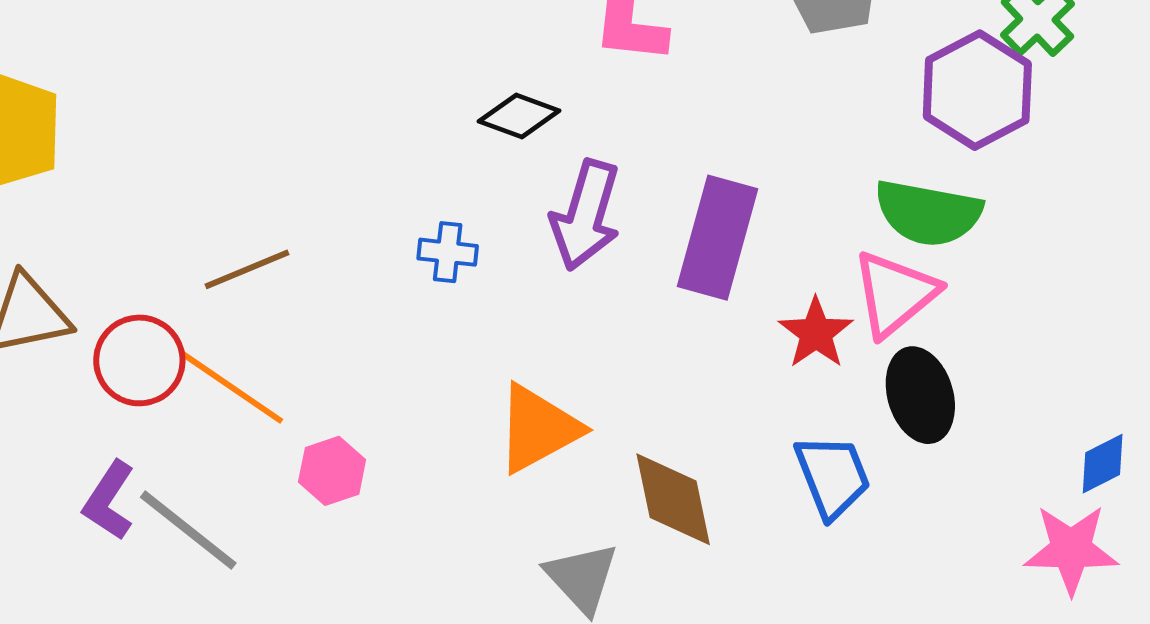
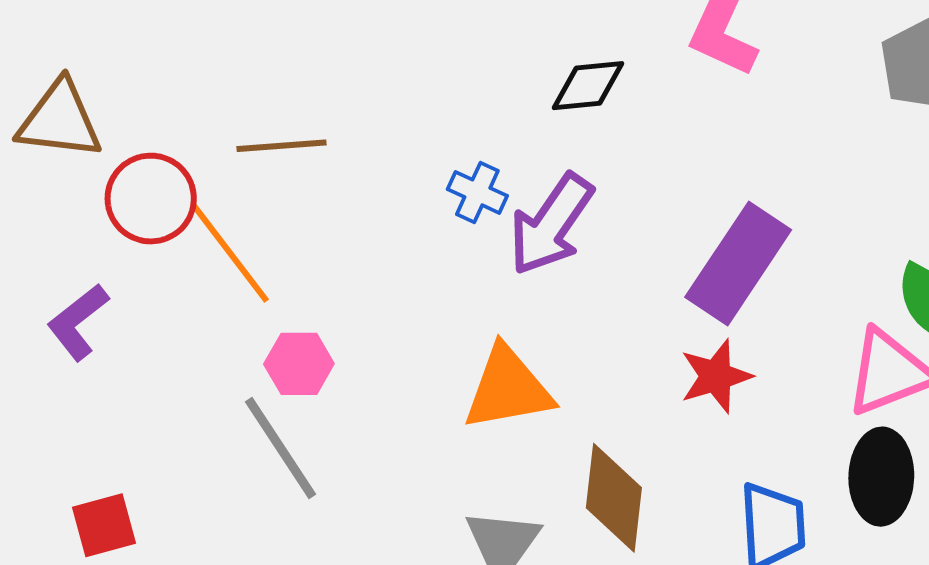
black diamond: (519, 116) -> (588, 86), turned -44
purple arrow: (586, 215) -> (551, 224), moved
red star: (816, 333) -> (716, 376), moved
gray line: (188, 530) -> (281, 448), moved

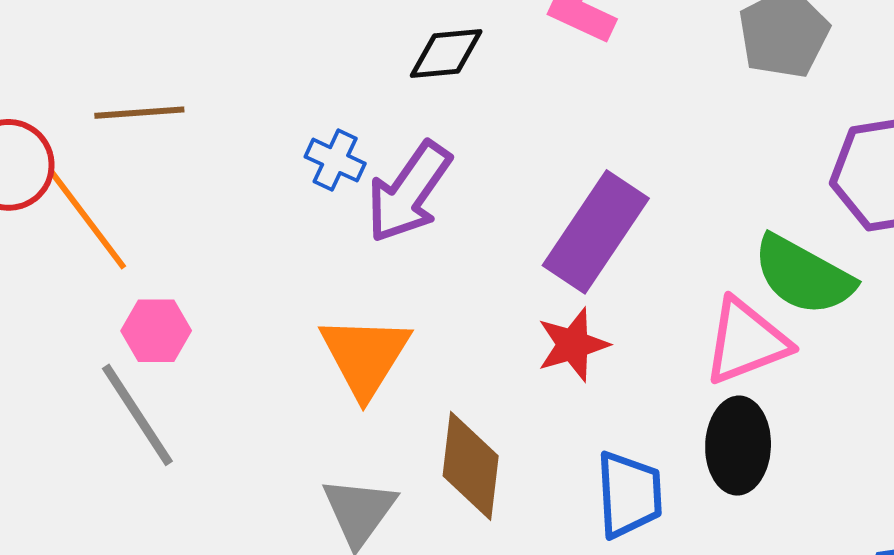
orange triangle: (508, 388) -> (365, 356), turned -48

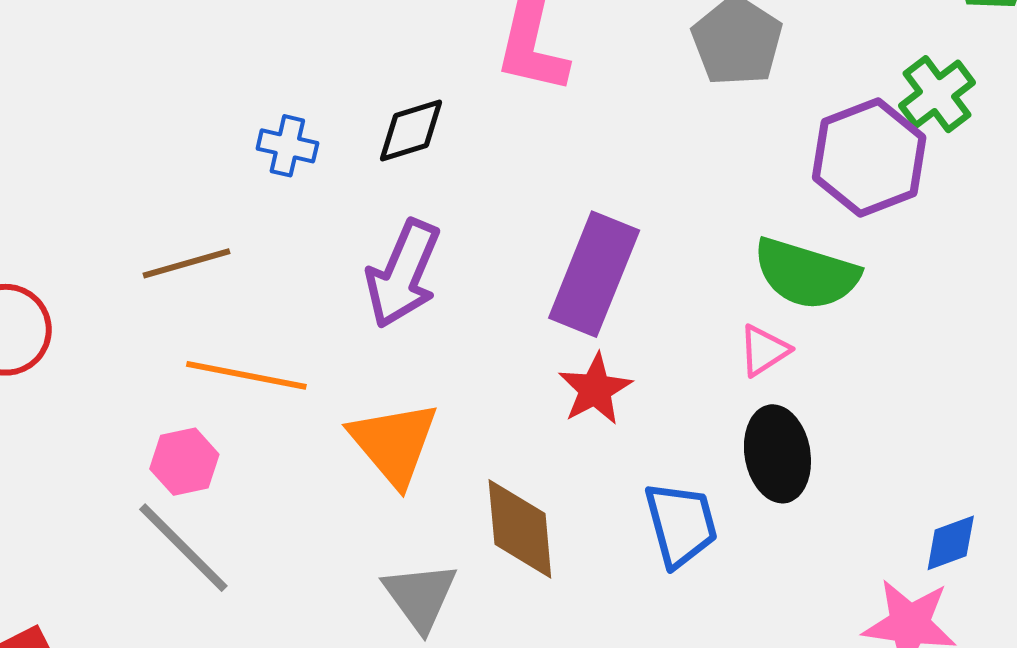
brown line: (139, 113) -> (186, 263), moved
blue cross: (335, 160) -> (287, 146), moved
orange line: (87, 219) -> (246, 375), moved, turned -30
pink triangle: (746, 341) -> (764, 350), size x0.6

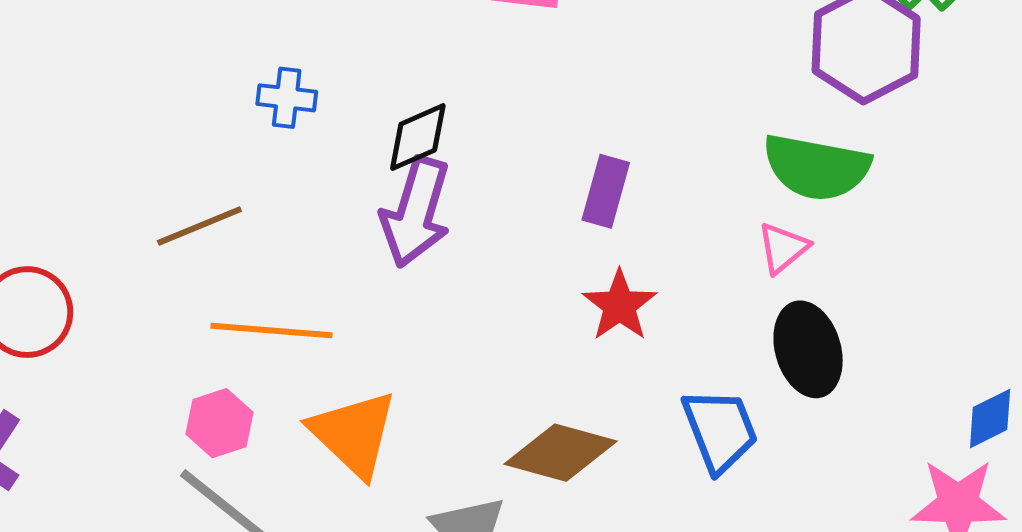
black diamond: (411, 130) -> (418, 137), moved
purple rectangle: (594, 274) -> (606, 191), size x0.6
orange triangle: (394, 443) -> (353, 434), moved
brown diamond: (520, 529) -> (560, 453), turned -63

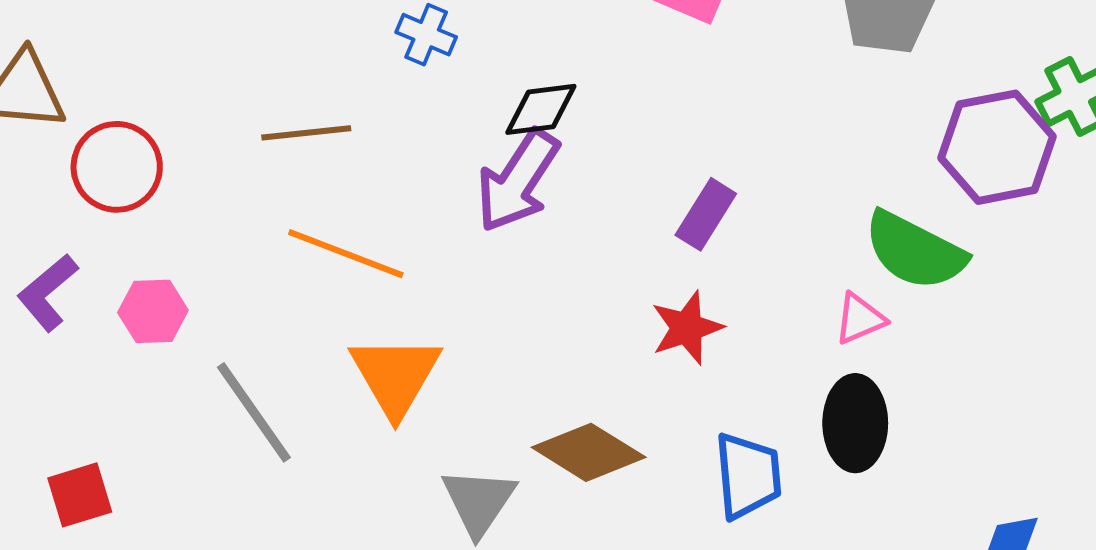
pink hexagon: (219, 423) -> (153, 311), moved

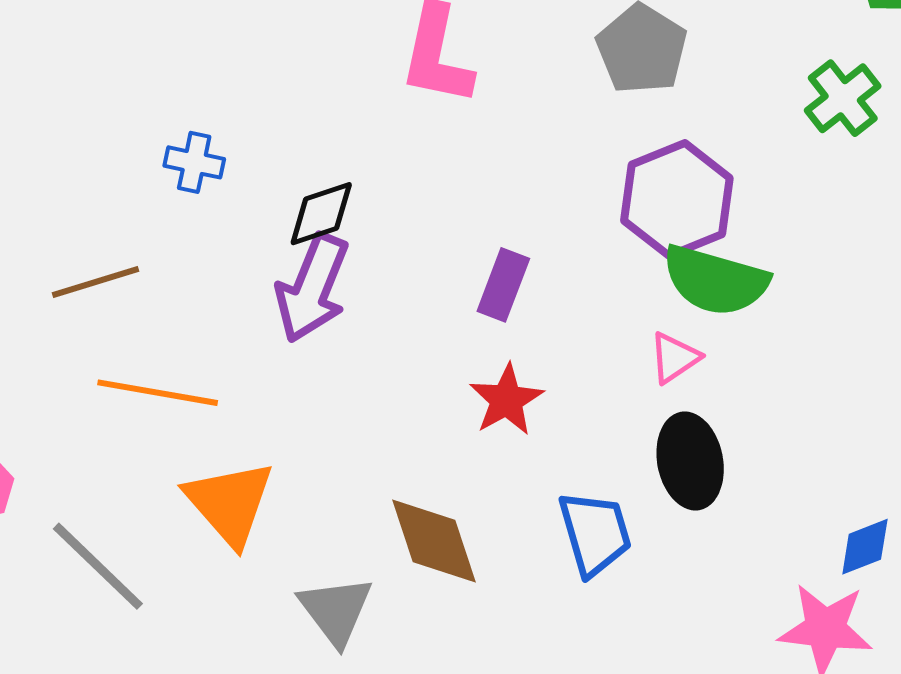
purple hexagon: (997, 147) -> (677, 199), moved
brown diamond: (589, 452) -> (434, 541), turned 51

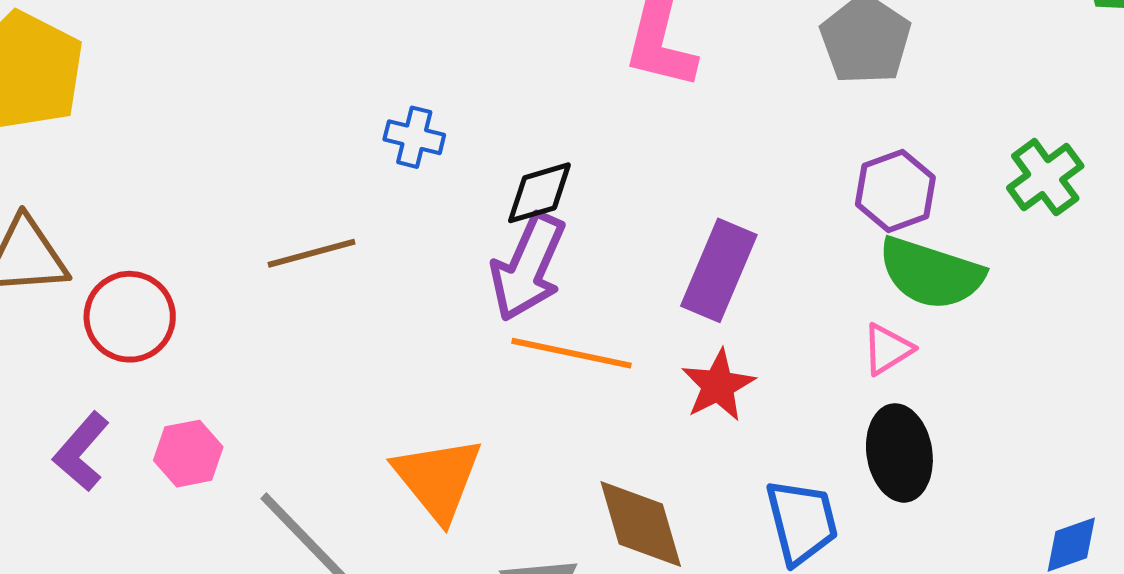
green cross: (843, 98) -> (1045, 177), moved
purple hexagon: (677, 199) -> (895, 191), size x0.7
purple rectangle: (503, 285) -> (719, 270), size x1.4
orange line: (158, 393) -> (571, 353), moved

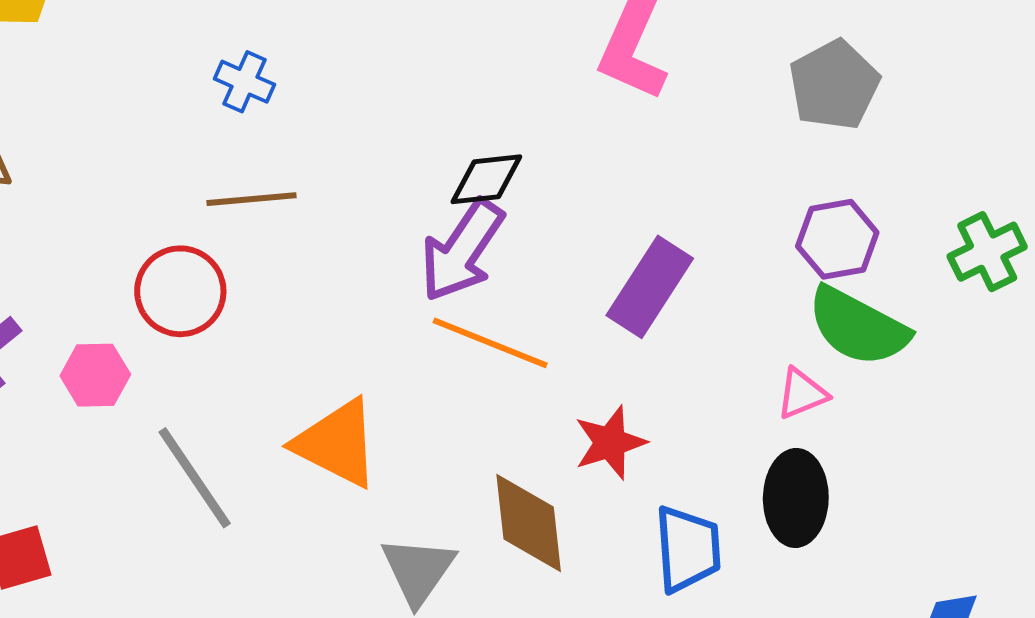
blue cross: (414, 137) -> (245, 82), moved
red circle: (130, 317) -> (180, 291), moved
red star: (718, 385) -> (610, 443), moved
orange triangle: (438, 479) -> (337, 443), turned -34

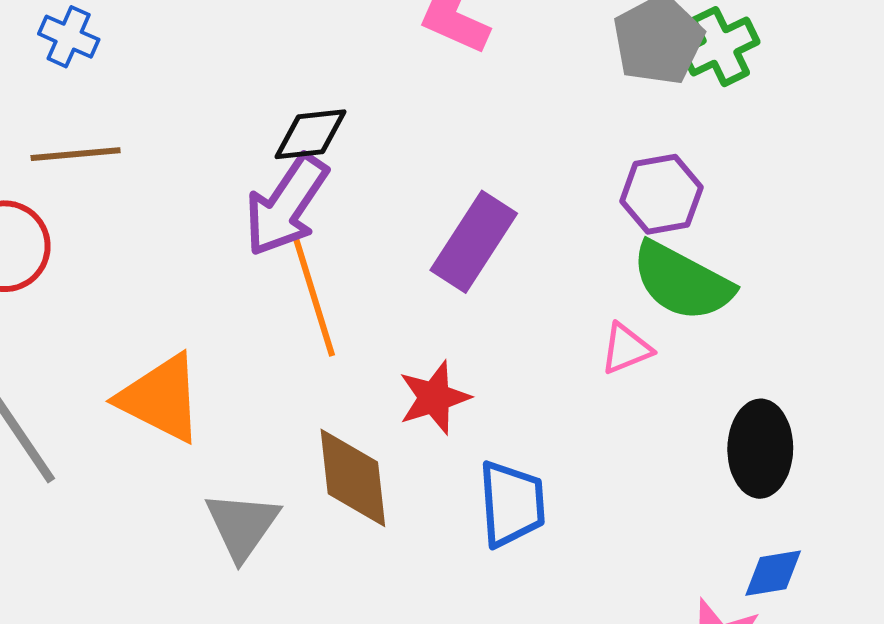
green cross: (987, 252) -> (720, 47), moved
orange line: (490, 343) -> (314, 298), turned 51
black ellipse: (796, 498) -> (760, 449), moved

